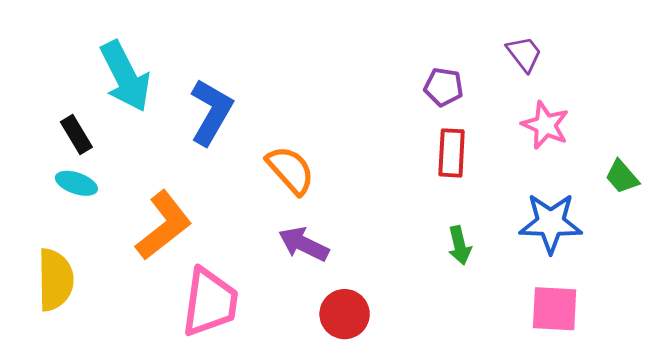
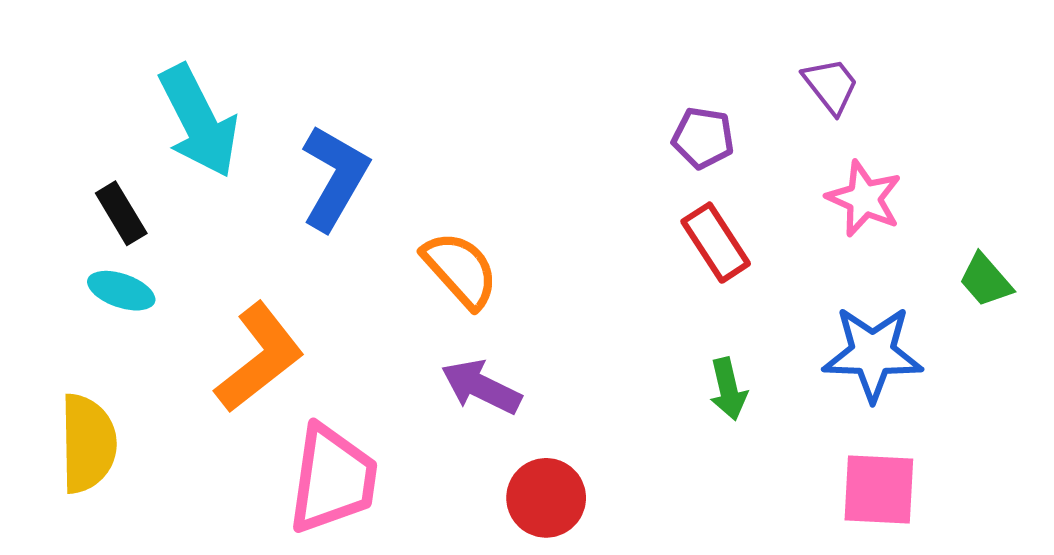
red rectangle: (452, 153) -> (716, 243), turned -36

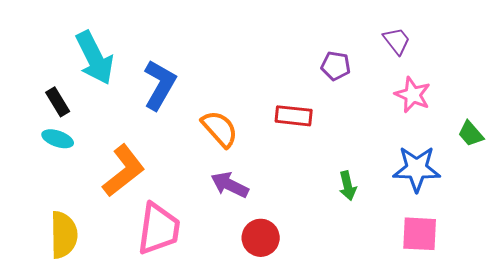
red rectangle: (716, 243) -> (294, 116), moved, turned -51
yellow semicircle: (88, 443) -> (64, 235), moved

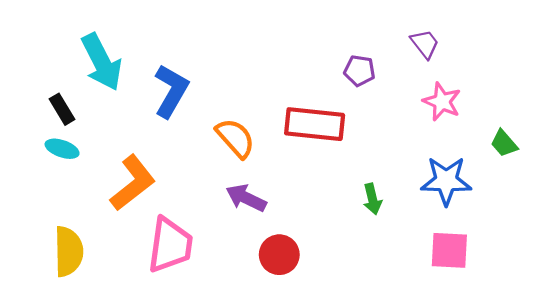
red rectangle: (294, 116) -> (315, 124), size x1.5

